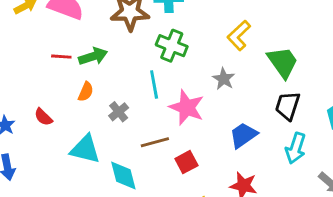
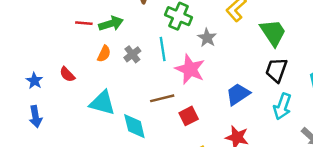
gray star: (224, 79) -> (207, 38), moved
gray cross: (119, 112) -> (132, 54), moved

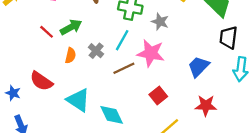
red line: (84, 23) -> (47, 32), turned 49
cyan line: (163, 49) -> (122, 40), turned 50
red semicircle: (67, 74) -> (41, 81), size x1.5
brown line: (162, 98) -> (124, 68), moved
cyan triangle: (102, 103) -> (78, 100), turned 30

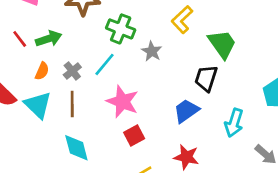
black trapezoid: (228, 37) -> (206, 78), moved
pink star: (151, 53) -> (122, 102), moved
brown line: (124, 68) -> (72, 104), moved, turned -75
cyan triangle: (78, 100) -> (38, 105), moved

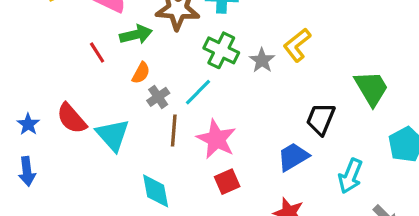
green arrow: (49, 39) -> (136, 35), moved
green trapezoid: (222, 44) -> (371, 88), moved
gray star: (152, 51) -> (262, 60), moved
orange semicircle: (42, 71) -> (141, 73), moved
brown line: (72, 104) -> (174, 130), moved

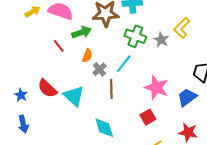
pink star: (216, 139) -> (157, 88), moved

